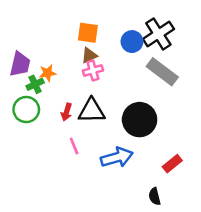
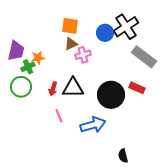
pink cross: (93, 70) -> (83, 55), moved
gray rectangle: (162, 72) -> (144, 57), moved
red rectangle: (172, 164) -> (137, 88), moved, turned 63

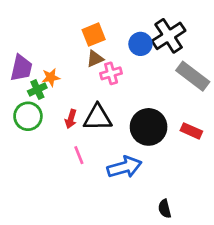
orange square: (70, 26) -> (94, 35), turned -30
red rectangle: (137, 88) -> (191, 131), moved

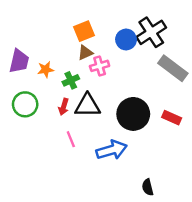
green cross: (37, 89) -> (71, 80), moved

